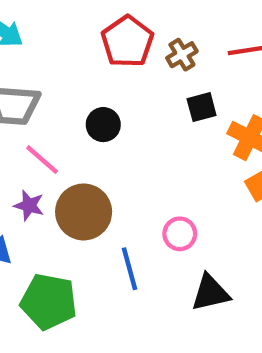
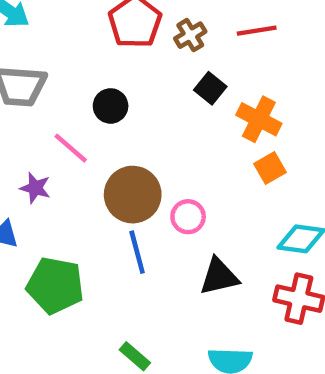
black square: (202, 107) -> (210, 88), turned -36
pink line: (42, 160) -> (71, 148), moved
brown circle: (84, 212) -> (133, 195), moved

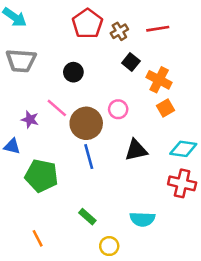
pink line: (71, 148) -> (57, 108), moved
pink circle: (188, 217) -> (118, 109), moved
black triangle: (219, 276) -> (136, 150), moved

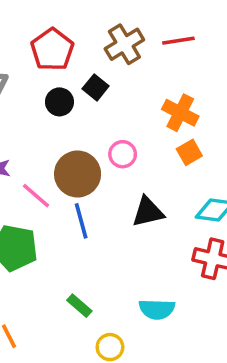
red pentagon: (87, 24) -> (52, 50), moved
brown cross: (119, 31) -> (124, 44), size x1.5
black square: (131, 62) -> (96, 87), moved
pink line: (57, 108) -> (36, 196), moved

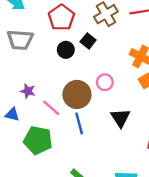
black triangle: (148, 212) -> (120, 118), turned -50

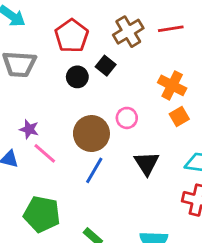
pink line: (51, 108) -> (45, 153), moved
blue line: (79, 123) -> (94, 170), turned 45
green pentagon: (38, 140) -> (42, 214), moved

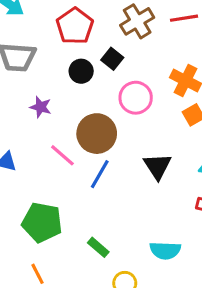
pink circle: (127, 118) -> (136, 98), moved, size x1.4
purple star: (29, 129) -> (41, 107), moved
pink line: (45, 153) -> (62, 155), moved

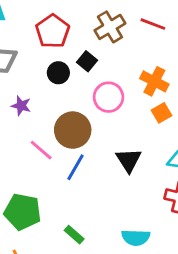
red line: (184, 18) -> (153, 24), turned 30

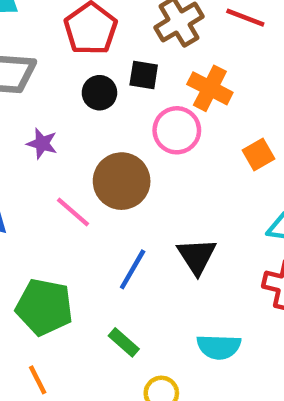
black square: (87, 61) -> (144, 75), turned -30
orange cross: (154, 81) -> (210, 88), moved
black triangle: (129, 160) -> (197, 256), moved
blue line: (76, 167) -> (133, 269), moved

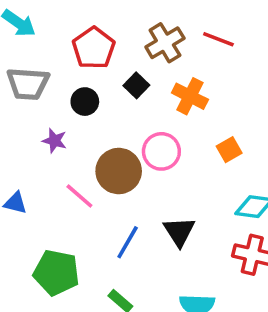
black square: (144, 75) -> (136, 85), turned 35
black circle: (99, 93) -> (85, 102), moved
pink circle: (177, 130) -> (161, 151), moved

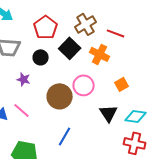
red line: (218, 39) -> (116, 33), moved
black square: (136, 85) -> (70, 48), size x1.5
pink line: (79, 196) -> (22, 110), moved
black triangle: (179, 232) -> (109, 113), moved

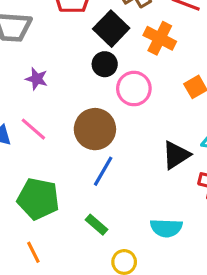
black circle: (41, 57) -> (105, 64), moved
brown circle: (60, 96) -> (95, 129), moved
black triangle: (109, 113) -> (176, 155), moved, turned 30

